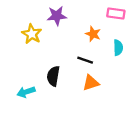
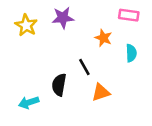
yellow star: (32, 34) -> (26, 25), moved
black line: (85, 60) -> (84, 67), moved, turned 42

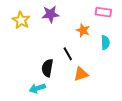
cyan arrow: (29, 102) -> (37, 88), moved

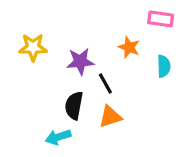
purple star: (50, 14) -> (80, 61), moved
yellow star: (21, 20) -> (33, 47), moved, turned -30
orange triangle: (81, 74) -> (110, 117), moved

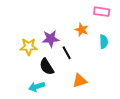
yellow star: (33, 47) -> (29, 47), moved
black semicircle: (74, 106) -> (47, 67), turned -42
orange triangle: (110, 117) -> (80, 81), moved

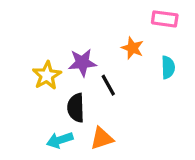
yellow star: (29, 47) -> (47, 75), turned -30
black semicircle: (47, 67) -> (76, 108), turned 30
orange triangle: (80, 81) -> (102, 138), moved

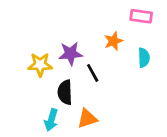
orange star: (132, 48) -> (113, 41), turned 30
yellow star: (47, 75) -> (40, 65), turned 30
cyan arrow: (60, 140) -> (51, 120), turned -55

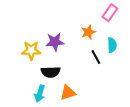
pink rectangle: (141, 16) -> (110, 13), turned -63
black line: (93, 73) -> (96, 57), moved
black semicircle: (65, 92) -> (51, 72), turned -90

